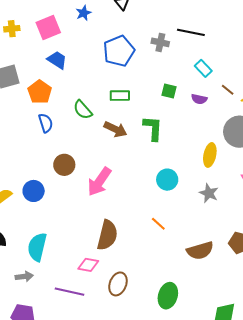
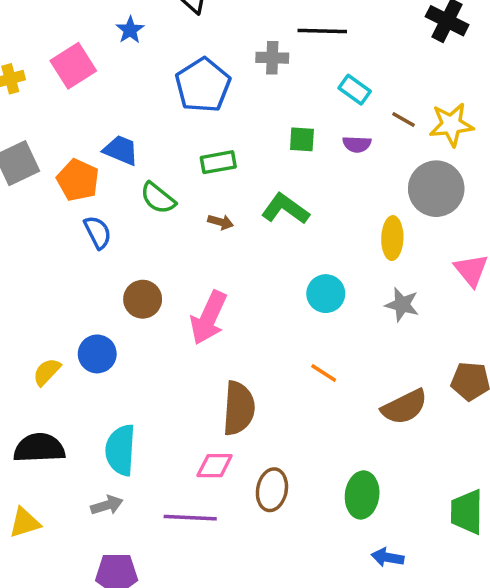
blue trapezoid: (57, 60) -> (121, 150), moved
green L-shape: (153, 128) -> (285, 209), turned -48
brown arrow: (115, 129) -> (221, 222), size x0.6

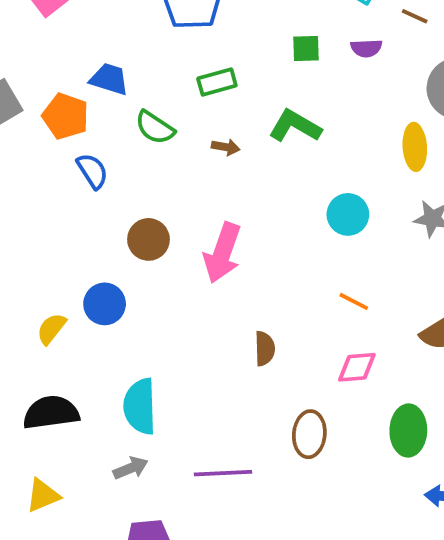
brown semicircle: (239, 408) -> (265, 349), size x0.6
pink diamond: (215, 466) -> (357, 367), moved

